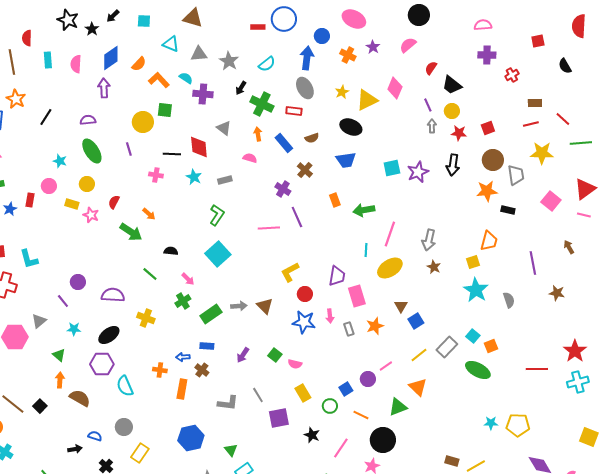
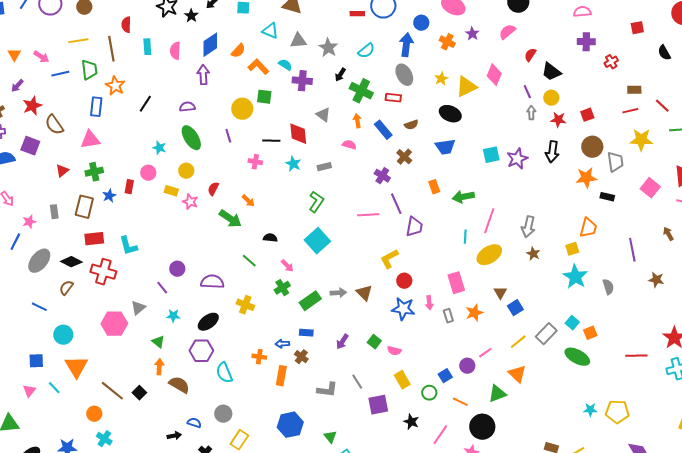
purple trapezoid: (337, 276) -> (414, 227), moved

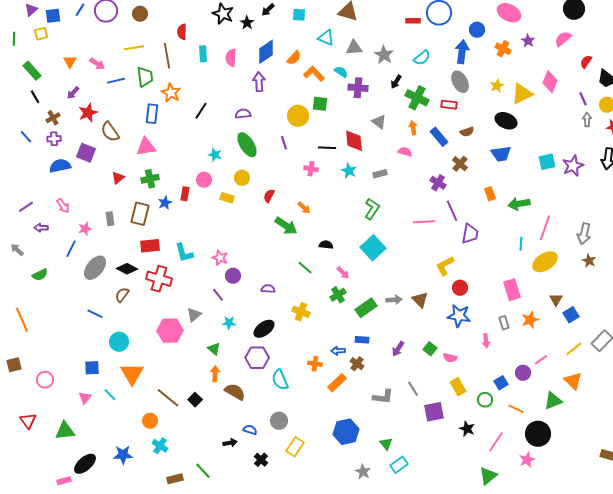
pink star: (190, 202) -> (220, 258), moved
purple semicircle: (212, 282) -> (268, 289), size x0.6
pink arrow: (429, 303) -> (486, 341), moved
orange rectangle: (281, 376) -> (337, 383), turned 36

